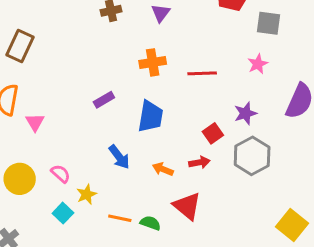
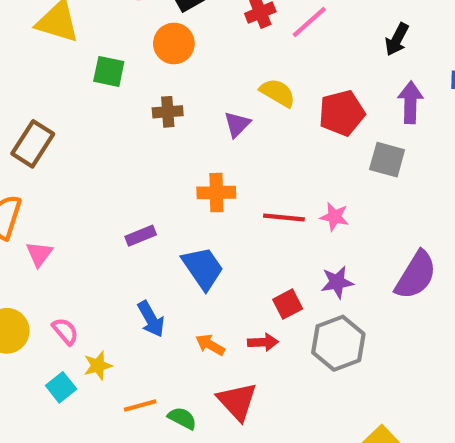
pink star: (258, 64) -> (334, 217), moved, turned 30
blue trapezoid: (150, 116) -> (203, 268), turned -52
orange line: (120, 218) -> (140, 406), turned -35

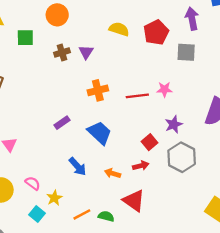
purple triangle: (237, 124) -> (86, 52), moved

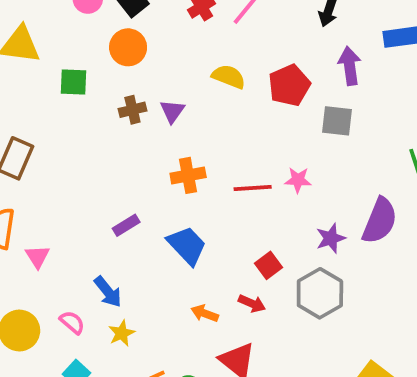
purple star: (174, 124) -> (331, 238), moved
blue arrow: (78, 166) -> (108, 292), moved
red arrow: (141, 166) -> (252, 303), turned 35
yellow star: (54, 198) -> (122, 333), moved

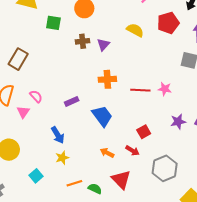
red pentagon: (289, 85) -> (168, 23), moved
gray hexagon: (320, 293) -> (165, 168), moved
pink semicircle: (72, 322) -> (36, 96), moved

